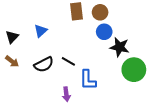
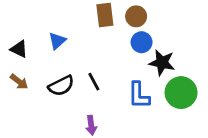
black triangle: (12, 37) -> (19, 49), turned -48
black line: (68, 61) -> (94, 82), turned 32
blue L-shape: (88, 80) -> (139, 95), moved

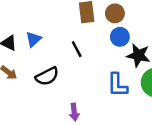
blue triangle: (57, 41) -> (33, 39), moved
black line: (94, 82) -> (77, 49), moved

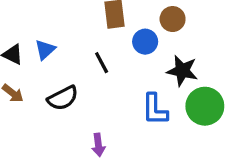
brown circle: (115, 13) -> (173, 19), moved
blue circle: (120, 37) -> (145, 42), moved

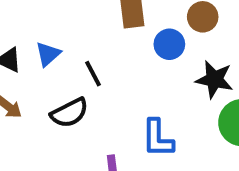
black line: (102, 63) -> (93, 74), moved
blue L-shape: (155, 109) -> (158, 138), moved

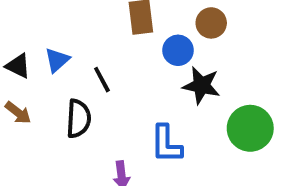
black star: (214, 80) -> (201, 85), moved
black semicircle: (70, 113) -> (79, 119), turned -60

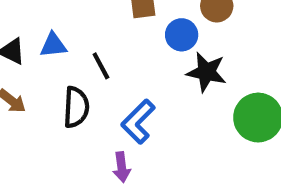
blue triangle: (57, 60) -> (53, 45), turned 36
blue L-shape: (166, 144) -> (138, 122), moved, turned 45

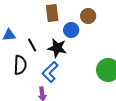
black star: (206, 72) -> (57, 48), moved

